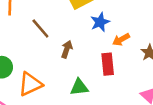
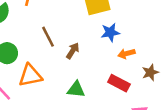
brown line: (40, 28) -> (48, 37), moved
red rectangle: (108, 64) -> (119, 83), moved, turned -70

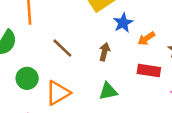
brown arrow: (73, 51) -> (104, 52), moved

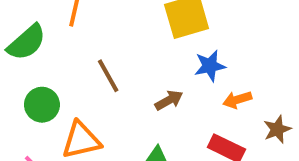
brown arrow: (104, 52) -> (169, 100), turned 30

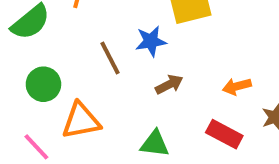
blue star: (210, 66) -> (151, 41), moved

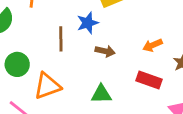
brown line: (110, 58) -> (61, 39), turned 35
brown arrow: (169, 84) -> (105, 51), turned 48

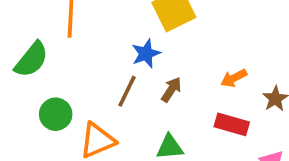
brown line: (61, 39) -> (127, 91), moved, turned 30
brown arrow: (105, 51) -> (171, 90), turned -66

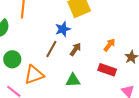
orange arrow: (234, 78) -> (110, 45), turned 152

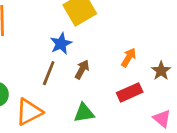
red rectangle: (107, 70) -> (130, 92), turned -36

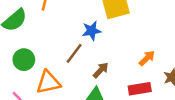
brown arrow: (82, 69) -> (101, 70), moved

